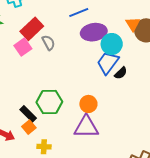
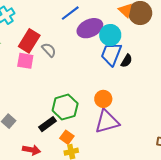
pink square: (23, 47) -> (25, 61), turned -30
black rectangle: (28, 114) -> (48, 124), turned -66
orange square: (29, 127) -> (67, 137), moved

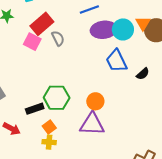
cyan circle: (110, 35) -> (123, 29), moved
blue trapezoid: (111, 54) -> (116, 61), turned -65
black semicircle: (127, 61) -> (143, 74), moved

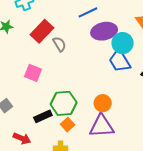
cyan circle: (123, 29) -> (123, 43), moved
pink square: (32, 42) -> (33, 73), moved
orange square: (49, 127) -> (68, 125), moved

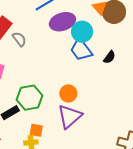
orange square: (68, 125) -> (36, 130), moved, turned -32
purple triangle: (102, 126) -> (70, 116), turned -32

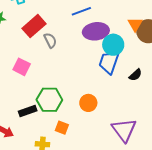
blue trapezoid: (81, 50) -> (109, 62), turned 45
purple triangle: (70, 116) -> (124, 130), moved, turned -36
orange square: (36, 130) -> (62, 128), moved

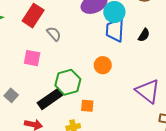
gray semicircle: (50, 40) -> (54, 34), moved
orange circle: (88, 103) -> (103, 65), moved
black rectangle: (28, 111) -> (50, 99), size x1.4

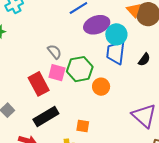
red rectangle: (33, 16) -> (39, 84), moved, turned -65
pink square: (32, 58) -> (57, 73), moved
green hexagon: (68, 82) -> (80, 69), moved

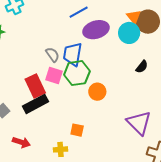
cyan circle: (116, 34) -> (129, 33), moved
blue trapezoid: (116, 52) -> (73, 54), moved
black rectangle: (46, 117) -> (36, 104), moved

